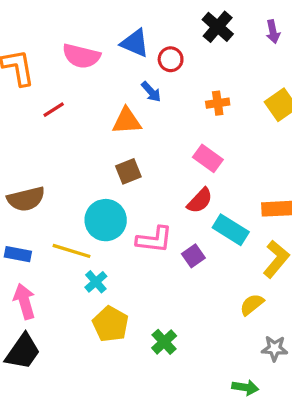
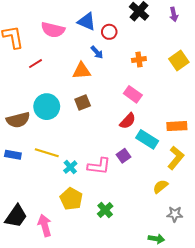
cyan circle: (106, 220) -> (47, 107), moved
pink L-shape: (154, 240) -> (99, 166), moved
cyan cross: (96, 282) -> (70, 167), moved
pink arrow: (24, 301) -> (45, 225), moved

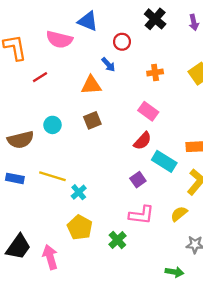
blue triangle: (87, 22) -> (88, 21), moved
cyan circle: (47, 107) -> (52, 125), size x0.6
pink L-shape: (99, 166) -> (141, 215), moved

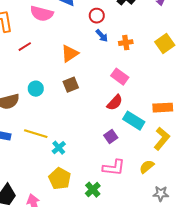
blue arrow: (108, 65) -> (102, 36), moved
orange triangle: (91, 85) -> (70, 54), turned -30

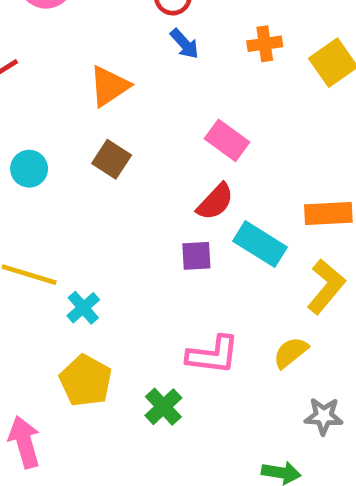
orange cross: (126, 43) -> (265, 44), moved
brown square: (71, 85) -> (112, 159), turned -35
purple square: (111, 137) -> (196, 256), moved, turned 32

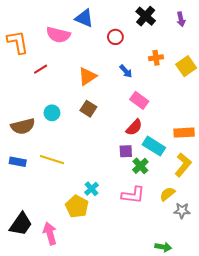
blue arrow: (185, 44) -> (126, 71), moved
cyan cross: (83, 308) -> (92, 189), moved
green cross: (163, 407) -> (140, 166), moved
gray star: (324, 416) -> (182, 211), moved

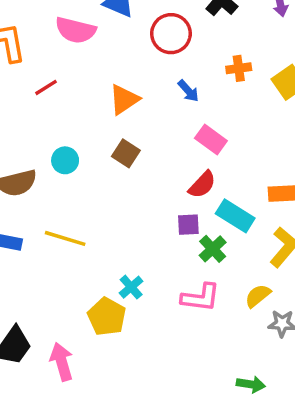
red circle: (115, 37) -> (171, 34), size x1.5

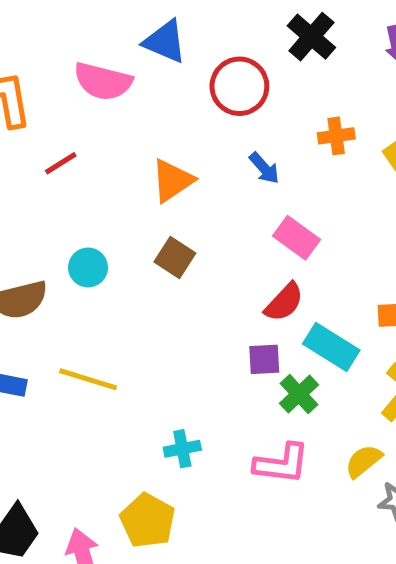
cyan cross: (131, 287) -> (182, 449), turned 30
yellow pentagon: (107, 317) -> (148, 521), moved

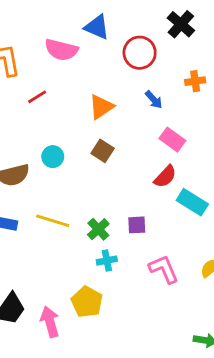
purple square: (264, 359) -> (137, 225), moved
green cross: (299, 394) -> (98, 229), moved
pink L-shape: (282, 464) -> (164, 269), turned -120

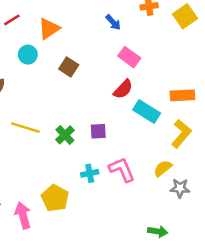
orange triangle: (101, 107) -> (49, 29), moved
cyan circle: (53, 157) -> (28, 55), moved
cyan cross: (107, 261) -> (90, 173), moved

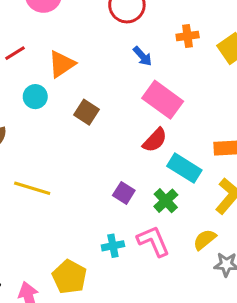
pink rectangle: (129, 57) -> (163, 100), size x1.4
purple square: (98, 131) -> (124, 193), turned 35
green cross: (65, 135) -> (166, 201), moved

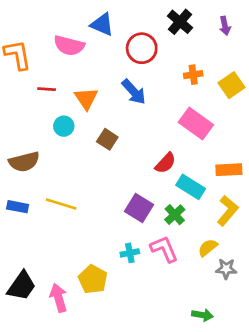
red line: (15, 53) -> (47, 89), turned 36
blue arrow: (142, 56) -> (134, 92), moved, size x1.5
orange triangle: (62, 64) -> (86, 98), turned -30
pink rectangle: (163, 100) -> (196, 123), moved
purple square: (124, 193) -> (139, 208), size x1.5

